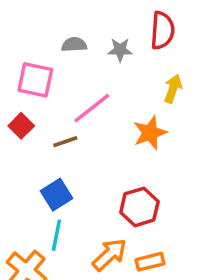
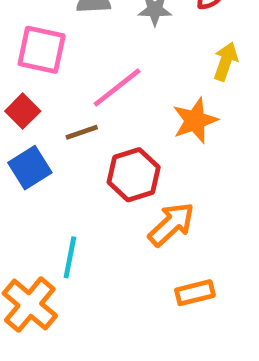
blue square: (56, 195) -> (30, 168), moved
red hexagon: (139, 207) -> (134, 175), moved
orange arrow: (109, 255) -> (171, 224), moved

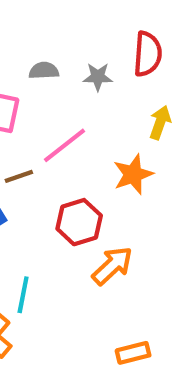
brown line: (82, 132) -> (19, 176), moved
orange rectangle: (195, 293) -> (133, 353), moved

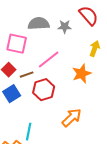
red semicircle: (148, 54) -> (89, 16), turned -45
gray semicircle: (44, 71) -> (39, 24), size x1.5
red hexagon: (79, 222) -> (44, 90), moved

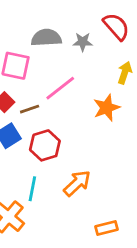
red hexagon: (44, 90) -> (45, 145), moved
orange arrow: (72, 118) -> (77, 183), moved

